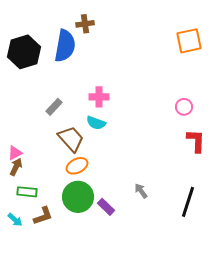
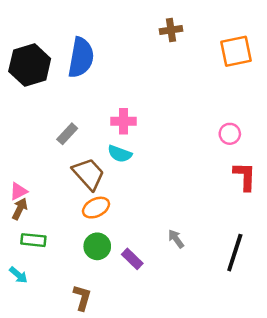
brown cross: (85, 24) -> (171, 30), moved
green circle: (78, 197) -> (97, 246), size x0.7
brown L-shape: (43, 216) -> (82, 298), moved, turned -55

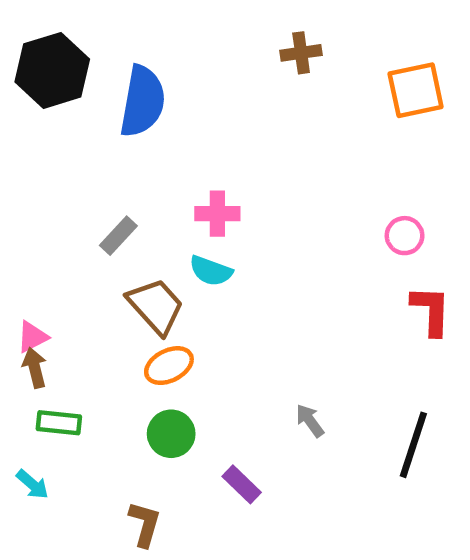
black hexagon: (30, 65) -> (52, 70), moved
brown arrow: (20, 209) -> (35, 368), turned -40
purple rectangle: (132, 259) -> (242, 484), moved

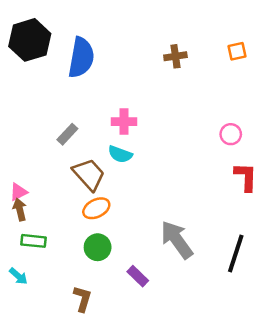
brown cross: (301, 53) -> (175, 56), moved
orange square: (416, 90) -> (237, 51), size x0.6
gray arrow: (310, 421) -> (177, 240), size x2.0

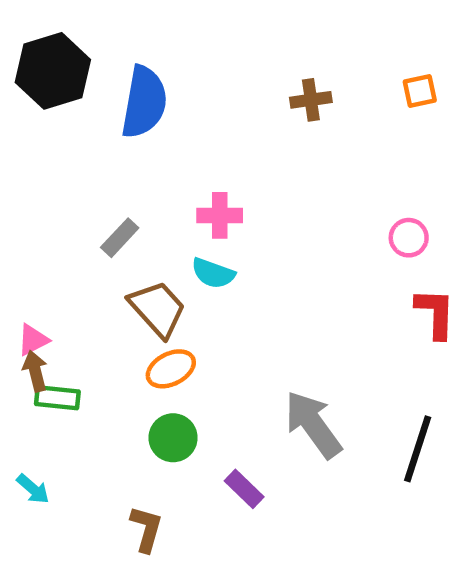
green rectangle: (33, 241) -> (57, 398), moved

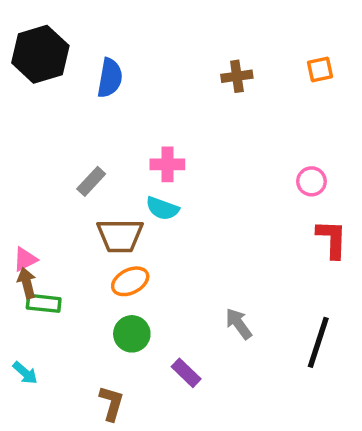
blue semicircle: (144, 102) -> (110, 78), size x0.7
brown trapezoid: (157, 309) -> (120, 236), turned 132
gray arrow: (313, 424) -> (239, 324), size x0.6

